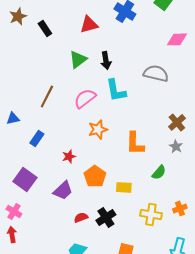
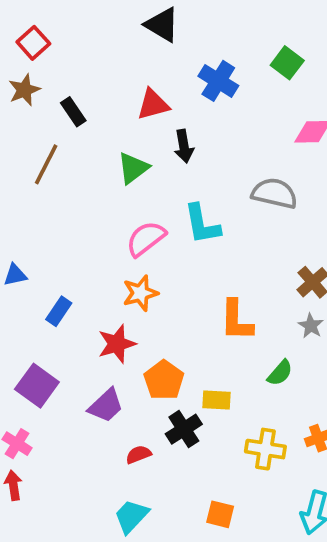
black arrow: (106, 60) -> (184, 146), moved
brown line: (47, 96) -> (46, 164), moved
orange star: (98, 129) -> (140, 293), moved
red star: (69, 156) -> (117, 344), size x1.5
black cross: (106, 217) -> (184, 429), moved

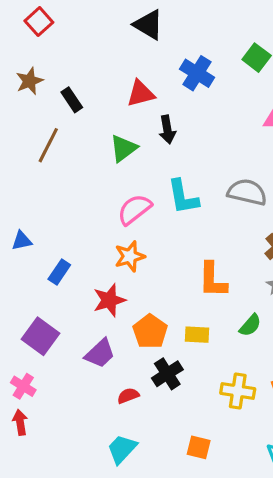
red square: (33, 43) -> (39, 22), moved
gray semicircle: (275, 193) -> (247, 192), moved
yellow rectangle: (216, 400) -> (197, 335), moved

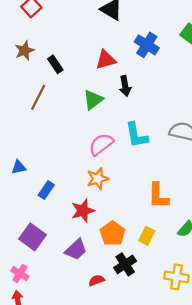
yellow rectangle: (197, 335) -> (147, 236), turned -66

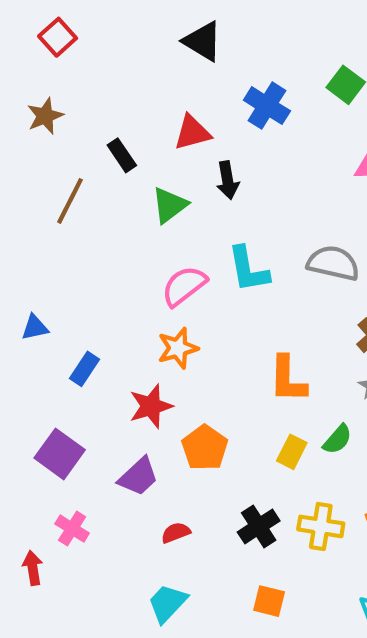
black rectangle: (55, 64) -> (122, 155), moved
yellow rectangle: (147, 236) -> (292, 452), moved
black cross: (125, 264) -> (259, 526), moved
pink cross: (20, 274) -> (72, 529), moved

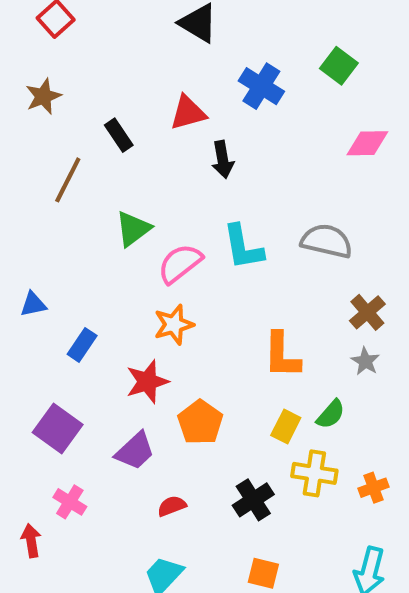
green triangle: (170, 205) -> (133, 229), moved
yellow cross: (321, 526) -> (314, 473), moved

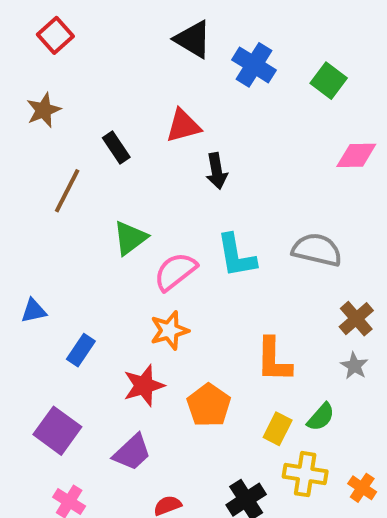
blue cross: (261, 86) -> (254, 65), moved
orange pentagon: (200, 422) -> (209, 405), moved
orange cross: (373, 488) -> (362, 488), turned -36

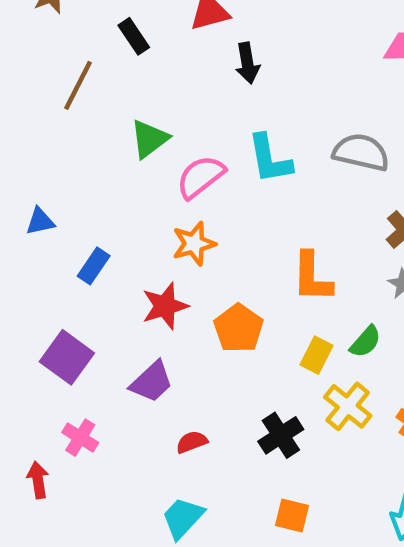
yellow cross: (305, 474) -> (348, 406), turned 30

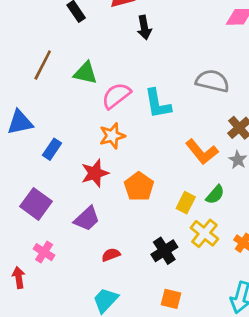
brown line: (78, 85) -> (43, 65), moved
green triangle: (149, 139) -> (85, 73), turned 50
cyan L-shape: (270, 159) -> (158, 104), moved
blue triangle: (40, 221) -> (20, 122), size x1.5
orange L-shape: (312, 277) -> (202, 152), moved, turned -40

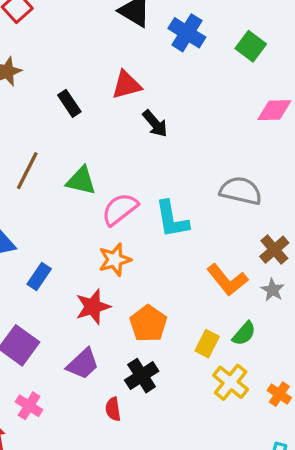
black arrow: (144, 28) -> (155, 124), turned -30
black cross: (164, 251) -> (142, 376), moved
red semicircle: (111, 255) -> (113, 409), turned -78

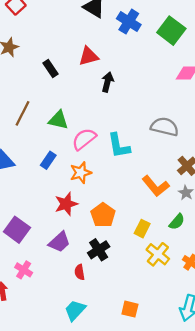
green square: (251, 46) -> (171, 31), size x1.4
black arrow: (155, 124) -> (108, 82), turned -126
blue rectangle: (39, 276) -> (48, 160), moved
green semicircle: (244, 334) -> (177, 222), moved

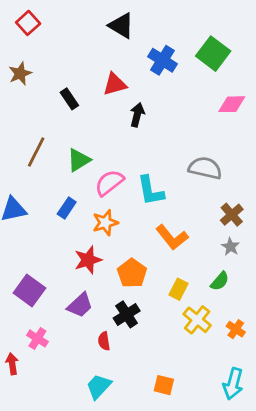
blue cross: (129, 22) -> (163, 60), moved
green triangle: (58, 120) -> (79, 160), turned -45
orange L-shape: (156, 186) -> (172, 237), moved

